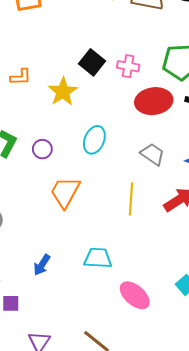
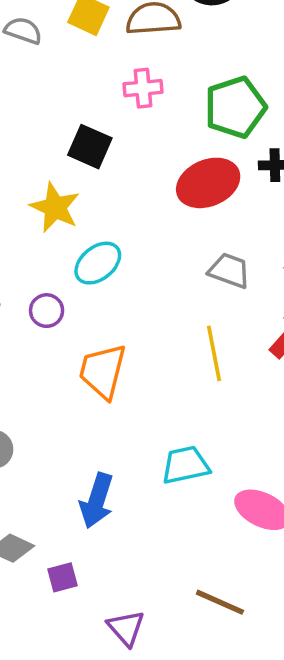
pink cross: (128, 66) -> (143, 88), moved
cyan ellipse: (94, 140) -> (98, 263), moved, turned 44
blue arrow: (42, 265) -> (97, 501), size x1.4

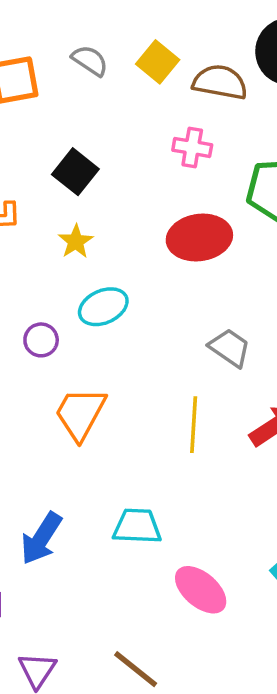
black square: (90, 147) -> (75, 172), moved
red ellipse: (208, 183) -> (199, 238), moved
yellow star: (55, 207) -> (76, 241), size x0.7

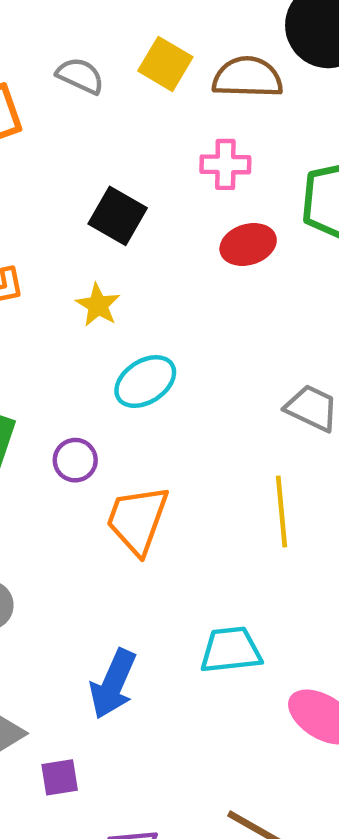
black square: (75, 172) -> (118, 216), moved
red ellipse: (199, 238) -> (248, 245), moved, size x0.7
purple circle: (41, 340) -> (75, 460), moved

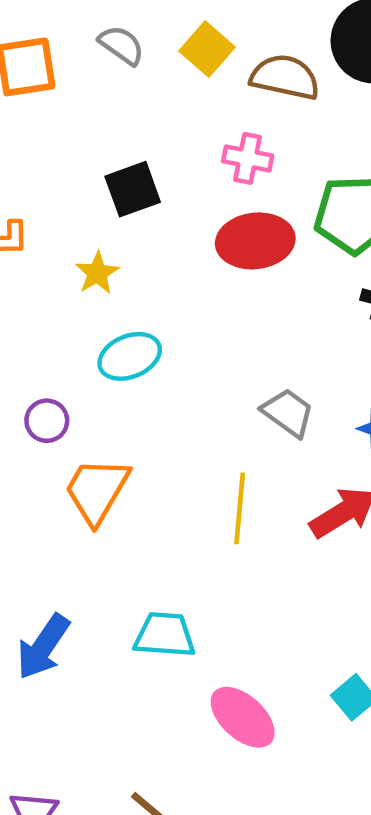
black square: (118, 216) -> (133, 189), turned 30
red ellipse: (248, 245) -> (255, 241), size x1.4

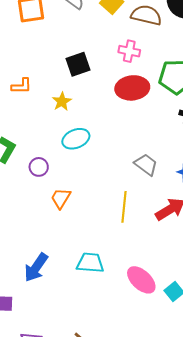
orange trapezoid: (97, 490) -> (61, 198), size x0.7
pink ellipse: (243, 717) -> (141, 280), moved

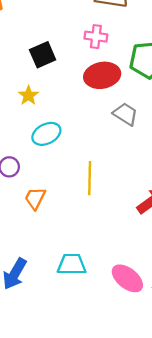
gray trapezoid: (146, 165) -> (125, 114), moved
yellow line: (124, 207) -> (90, 178), moved

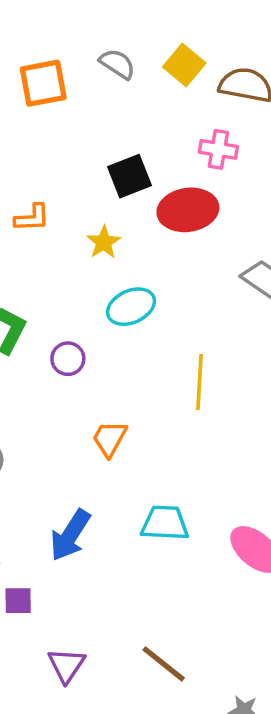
red ellipse: (102, 75) -> (188, 210), moved
orange trapezoid: (35, 198) -> (110, 438), moved

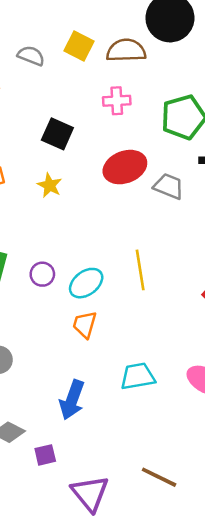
black square: (129, 176) -> (57, 134), turned -32
red ellipse: (188, 210) -> (125, 167), moved
cyan ellipse: (131, 307) -> (86, 283), moved
purple triangle: (67, 665) -> (90, 493), size x1.4

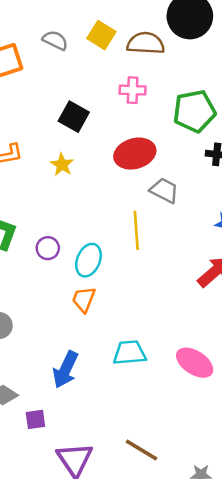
gray trapezoid: (169, 186) -> (164, 190), moved
yellow line: (140, 270) -> (136, 230), moved
cyan ellipse: (86, 283) -> (88, 260), turned -36

